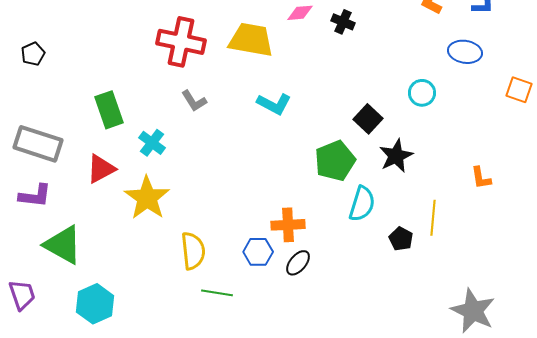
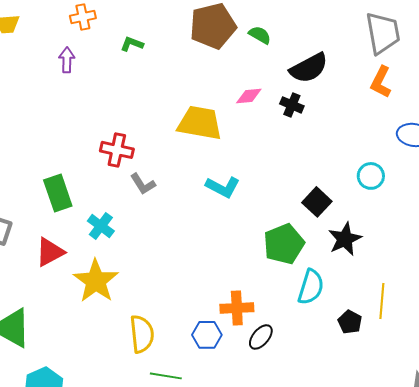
red cross: (181, 42) -> (117, 150), moved, size x0.7
black ellipse: (298, 263) -> (261, 337), moved

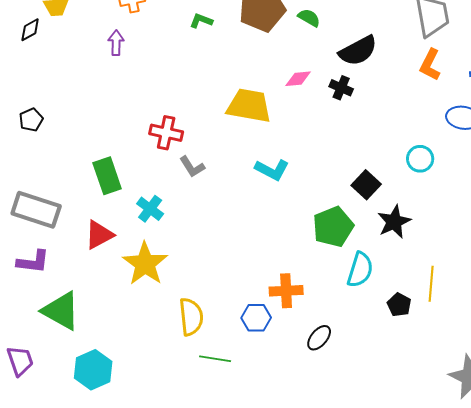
green L-shape: (132, 44) -> (201, 21), moved
black ellipse: (261, 337) -> (319, 338), moved

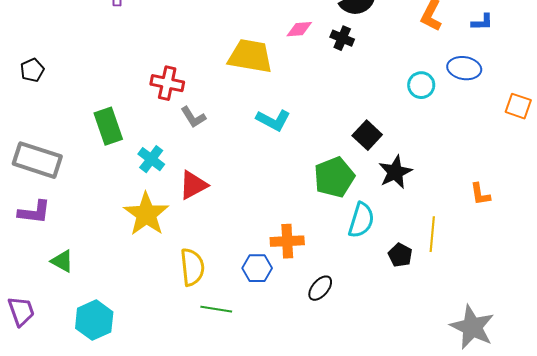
cyan circle: (420, 159) -> (421, 85), moved
red triangle: (99, 235) -> (193, 185), moved
green triangle: (61, 311) -> (62, 261), size x0.6

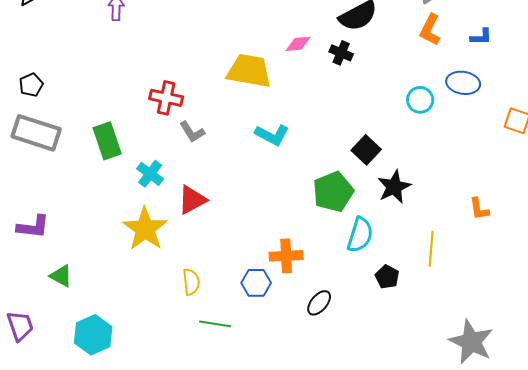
gray rectangle: (37, 160) -> (36, 133), moved
black pentagon: (400, 255) -> (387, 277), moved
yellow semicircle: (192, 267) -> (191, 282), size x0.7

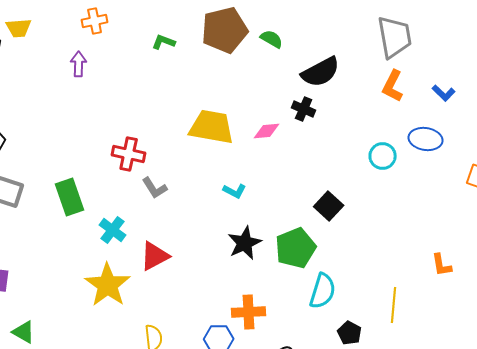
blue L-shape: (481, 37) -> (444, 93), turned 45
pink diamond: (298, 44) -> (267, 131), moved
cyan L-shape: (272, 135) -> (235, 191), size x0.7
black star: (394, 187) -> (245, 243), moved

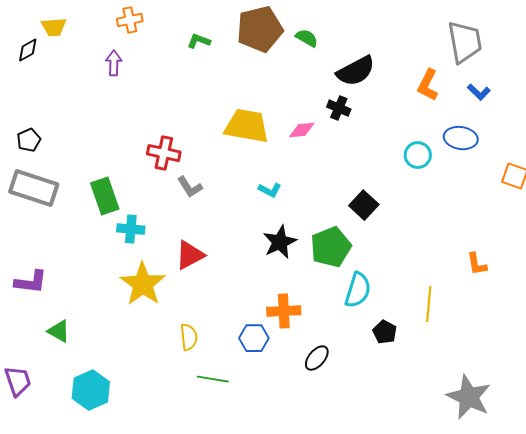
gray trapezoid: (395, 37) -> (465, 42), moved
cyan cross: (113, 230) -> (131, 229), moved, turned -32

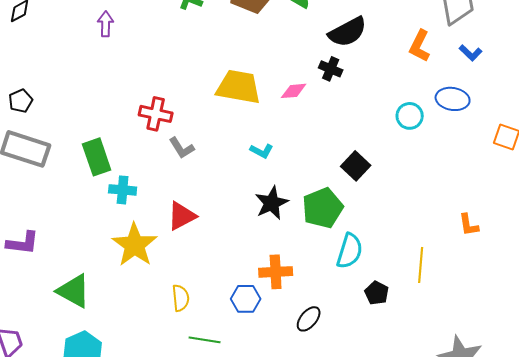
green triangle: (59, 331) -> (74, 291), moved, size x1.5

